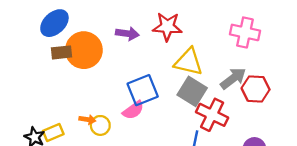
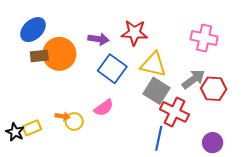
blue square: (143, 90) -> (112, 69), moved, turned -32

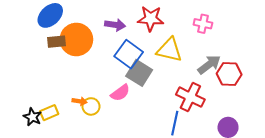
pink cross: (204, 38) -> (203, 24), moved, size x0.7
gray square: (157, 91) -> (139, 73), moved

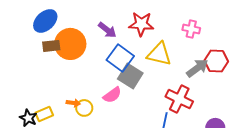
purple arrow: (115, 25) -> (107, 30), turned 30
red hexagon: (229, 74) -> (216, 61), moved

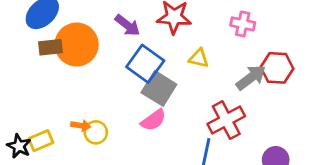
yellow triangle: (159, 54) -> (199, 58), size x0.6
pink semicircle: (112, 95) -> (153, 120), moved
red cross: (179, 99) -> (226, 120), turned 36

